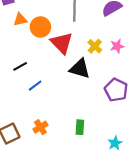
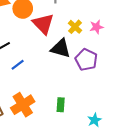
purple pentagon: (116, 90) -> (86, 60), moved
orange cross: (40, 127) -> (23, 105), size x1.6

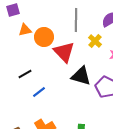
yellow cross: (75, 27) -> (95, 41), moved

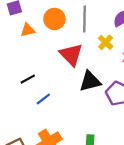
orange circle: (44, 37) -> (54, 19), moved
black triangle: (81, 76) -> (90, 81), turned -30

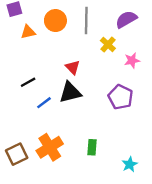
red triangle: (71, 55) -> (73, 67), moved, size x0.6
black triangle: (90, 81) -> (70, 92), moved

